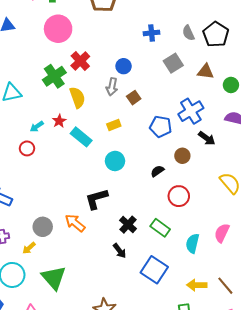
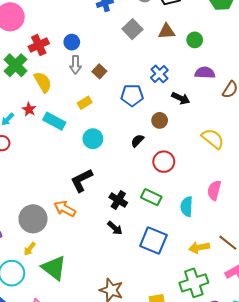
red cross: (80, 61) -> (39, 45), turned 30
blue circle: (124, 66) -> (72, 42), moved
blue cross: (191, 111) -> (159, 74), size x0.7
gray circle: (43, 227) -> (33, 219), size x1.4
yellow arrow: (29, 248) -> (30, 249), moved

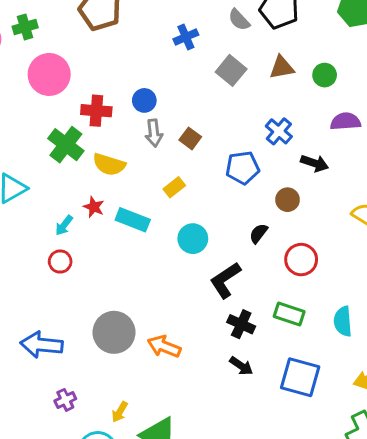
red cross: (39, 45) -> (96, 111), turned 36
yellow semicircle: (43, 82) -> (109, 164), turned 145
black L-shape: (82, 180) -> (225, 280), moved
gray circle: (33, 219) -> (114, 332), moved

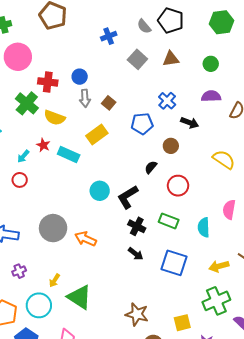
green circle: (325, 75) -> (211, 64), moved
yellow rectangle: (174, 187) -> (97, 134), size x1.5
cyan circle: (193, 239) -> (100, 191), moved

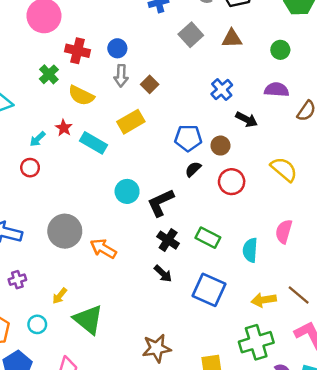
green cross: (27, 103) -> (49, 74), size x0.7
blue pentagon: (142, 124) -> (188, 138), moved
red circle: (178, 186) -> (232, 182), moved
cyan circle: (39, 305) -> (37, 324), size x0.6
brown star: (137, 314) -> (157, 348), turned -30

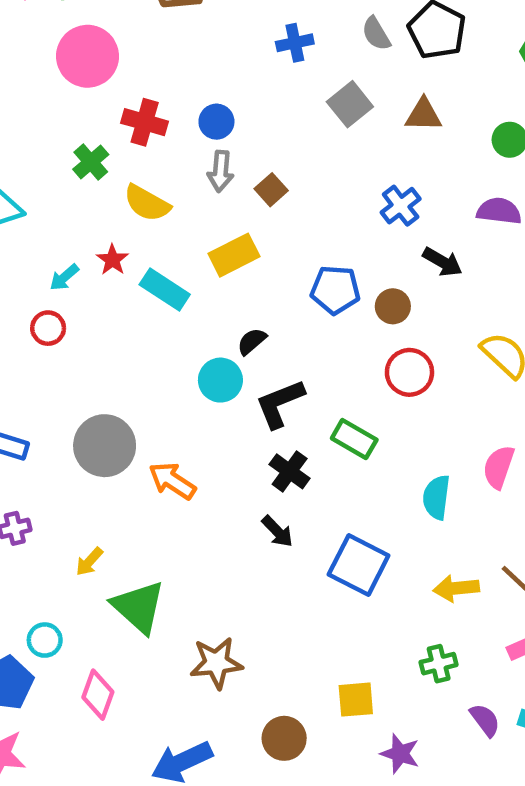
black semicircle: (193, 169) -> (252, 341), moved
green rectangle: (208, 238) -> (354, 439), moved
cyan circle: (37, 324) -> (45, 640), moved
green cross: (256, 342) -> (439, 664), size x0.6
brown star: (157, 348) -> (216, 663), moved

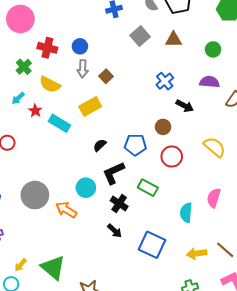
cyan arrow: (64, 277) -> (18, 98), moved
blue pentagon: (335, 290) -> (135, 145), moved
cyan circle: (220, 380) -> (86, 188), moved
yellow arrow: (89, 562) -> (21, 265), moved

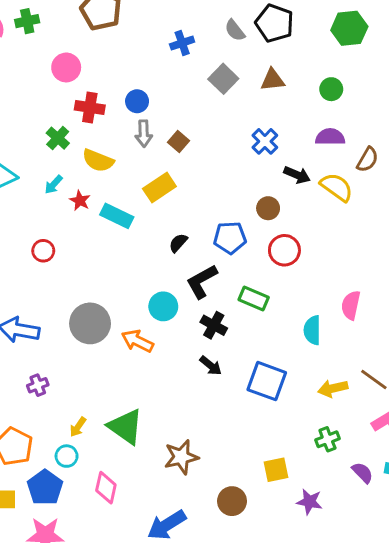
pink circle: (20, 19) -> (66, 67), moved, size x0.7
yellow semicircle: (215, 147) -> (337, 187), moved

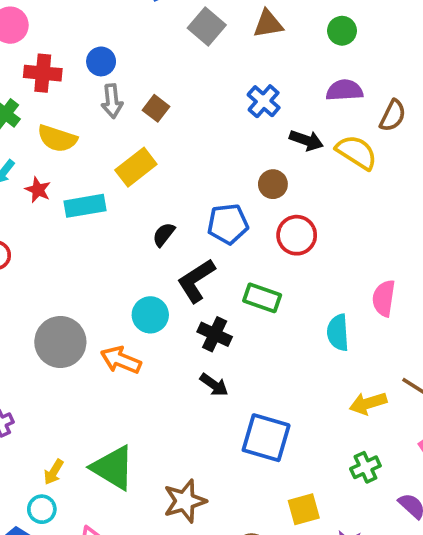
cyan rectangle: (117, 216) -> (85, 206), turned -32
blue square: (267, 381) -> (266, 438), moved

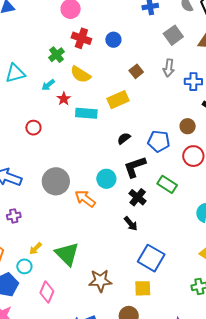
gray arrow: (112, 101) -> (169, 68), moved
blue cross: (264, 101) -> (193, 82), turned 36
yellow square: (304, 509) -> (143, 288), moved

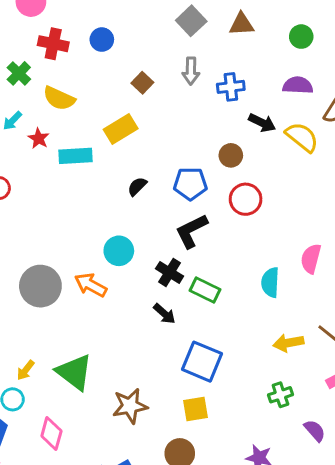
black L-shape: (135, 167) -> (191, 231), moved
gray circle: (56, 181) -> (40, 286), moved
green rectangle: (167, 184) -> (205, 290), moved

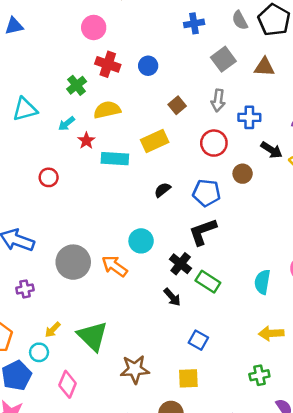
yellow semicircle: (59, 98) -> (107, 110), turned 136
red circle: (246, 199) -> (214, 143), moved
blue square: (202, 362) -> (198, 340), size x0.6

